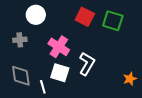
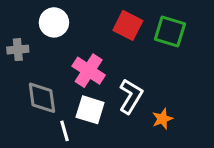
gray cross: (20, 40) -> (18, 50), moved
gray diamond: (21, 76) -> (42, 98), moved
orange star: (130, 79) -> (162, 119), moved

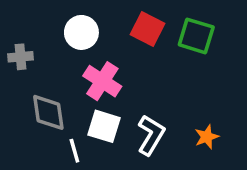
white circle: (54, 22) -> (81, 32), moved
white L-shape: (131, 96) -> (151, 135), moved
orange star: (162, 119) -> (207, 137), moved

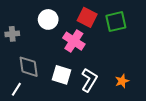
green square: (196, 36) -> (116, 22), turned -30
pink cross: (102, 81) -> (74, 41), moved
white line: (74, 151) -> (16, 89), moved, turned 48

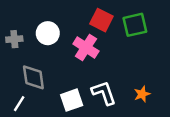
white circle: (48, 19) -> (48, 33), moved
white square: (61, 75) -> (72, 100), moved, turned -36
white L-shape: (89, 80) -> (104, 93), turned -50

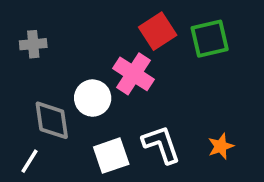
red square: (101, 20) -> (158, 31), turned 30
white circle: (48, 33) -> (93, 98), moved
gray cross: (14, 39) -> (33, 44), moved

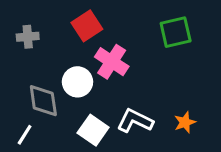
red square: (158, 31) -> (87, 26), moved
white L-shape: (161, 144) -> (135, 121), turned -45
white square: (111, 156) -> (93, 130), turned -36

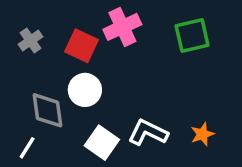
red square: (87, 26) -> (82, 46), moved, turned -32
gray cross: (28, 37) -> (30, 41), turned -30
pink cross: (112, 62) -> (122, 27), moved, turned 32

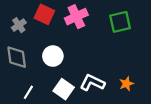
red square: (82, 46) -> (44, 14), moved
gray diamond: (47, 110) -> (17, 57), moved
white line: (27, 148) -> (28, 92), moved

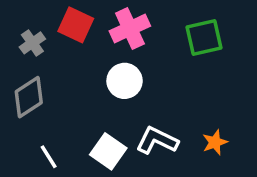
white circle: (53, 56) -> (125, 81), moved
gray diamond: (17, 57) -> (29, 97), turned 65
white line: (28, 92) -> (49, 157), turned -64

